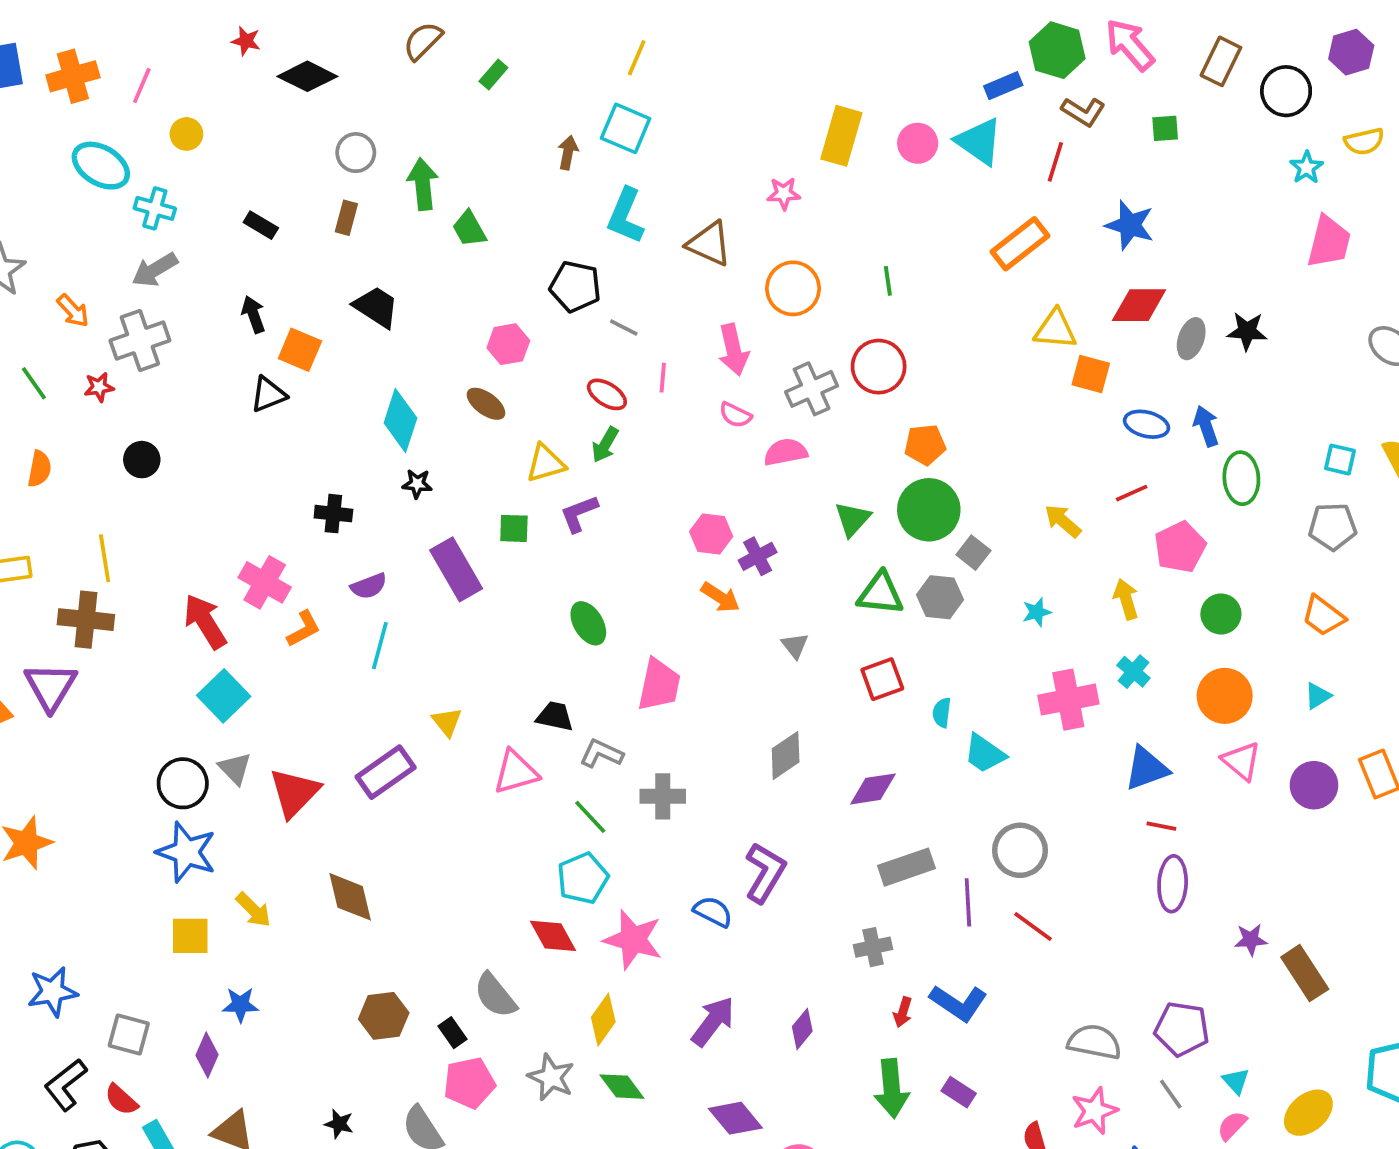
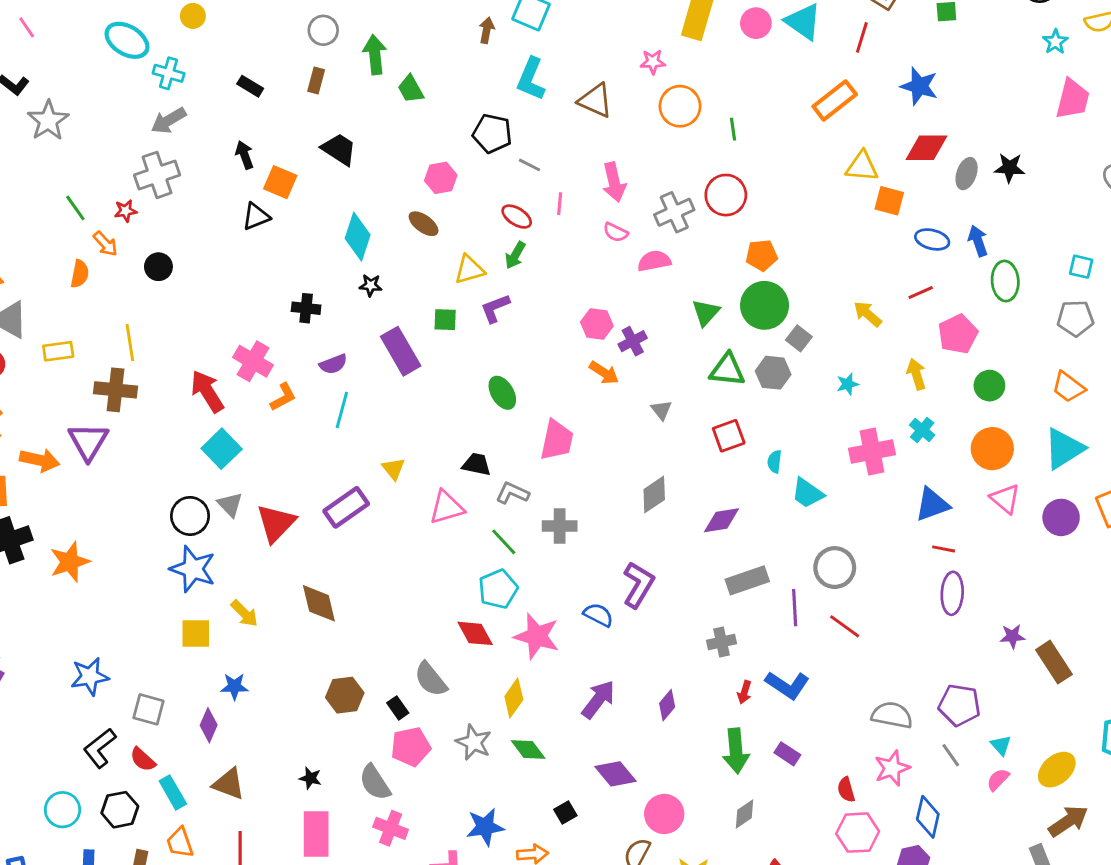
orange circle: (793, 288) -> (680, 106), moved
orange arrow: (73, 311) -> (105, 244), moved
cyan triangle: (1318, 696) -> (1064, 449), size x2.0

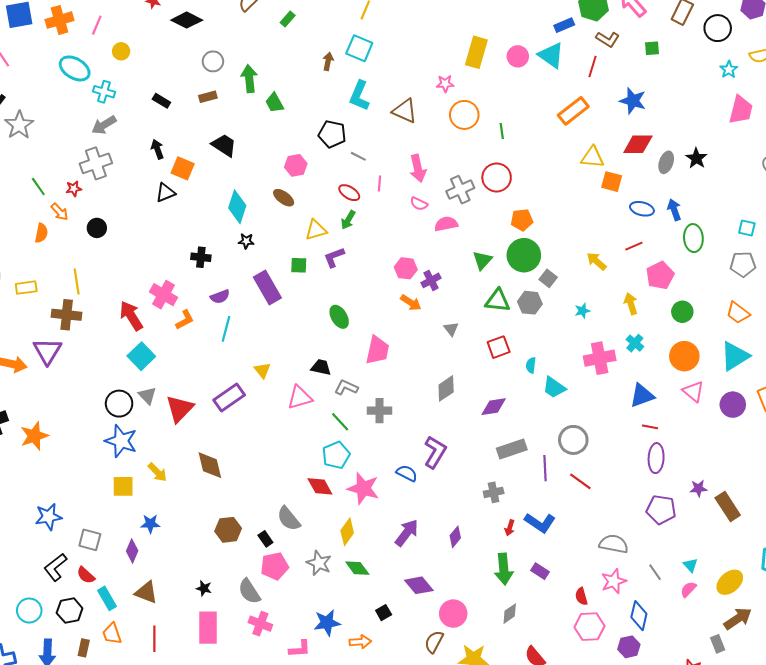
brown rectangle: (316, 80) -> (208, 97), turned 60
black star: (1010, 168) -> (696, 158), turned 30
purple pentagon: (959, 705) -> (661, 510), moved

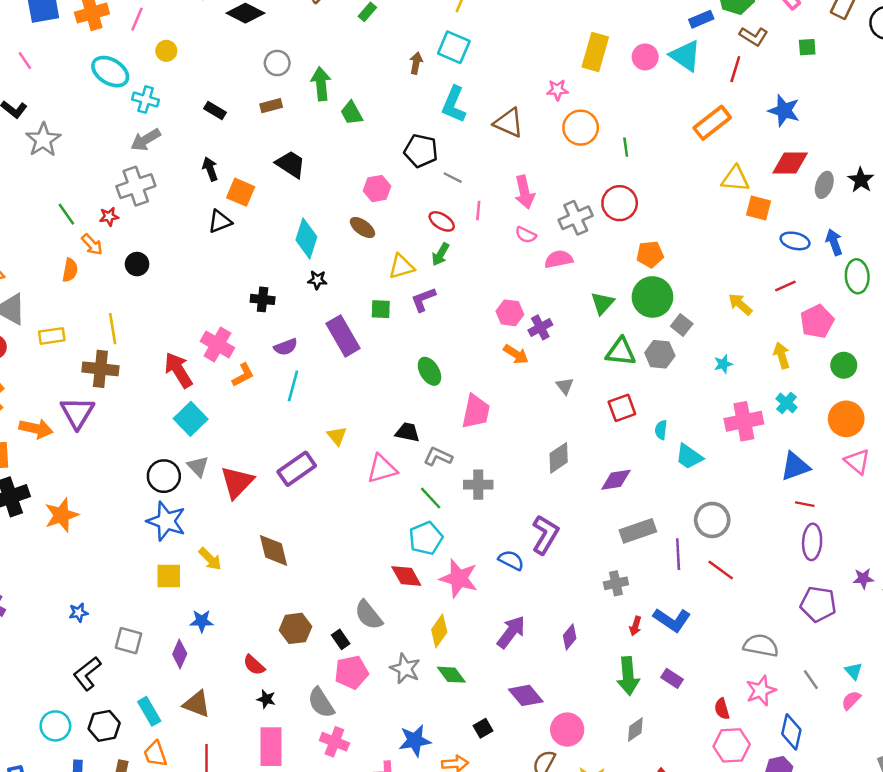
blue star: (48, 517) -> (79, 613), size x0.6
red semicircle: (86, 575) -> (254, 665), moved

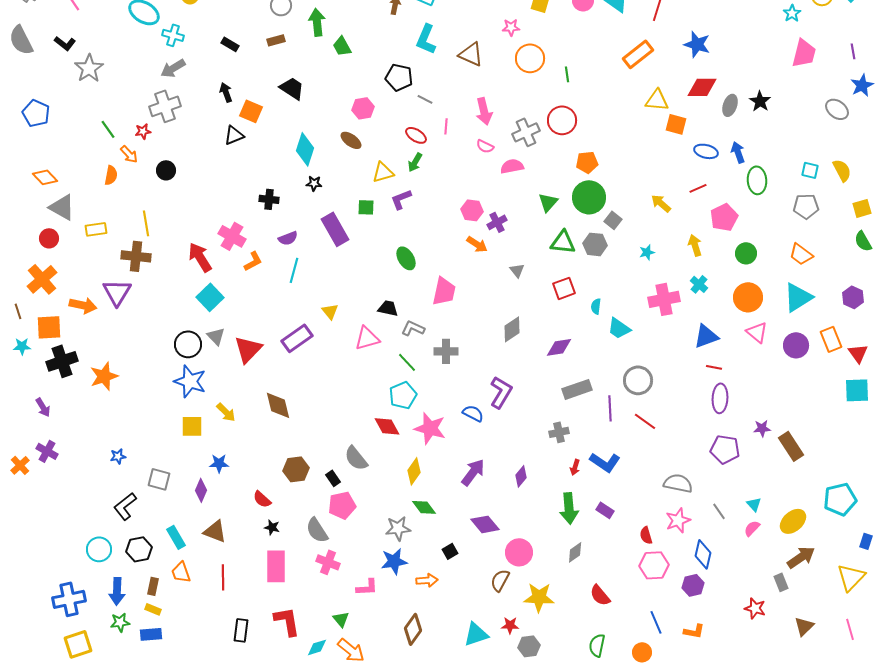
gray star: (405, 669) -> (398, 528), moved, turned -30

